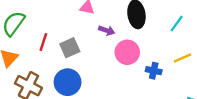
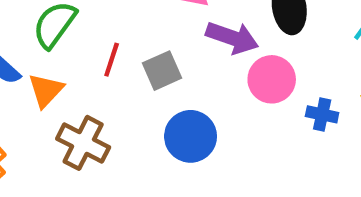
purple arrow: (107, 30) -> (232, 38), size x1.6
blue circle: (68, 82) -> (191, 136), moved

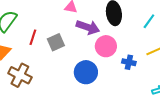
blue circle: (191, 136) -> (86, 72), moved

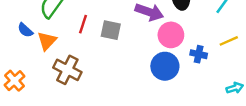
gray square: (56, 42) -> (111, 30), turned 36
blue circle: (86, 72) -> (165, 66), moved

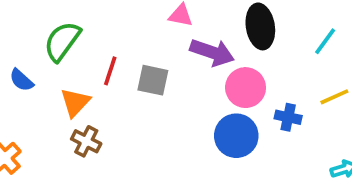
orange triangle: (47, 41) -> (75, 102), moved
brown cross: (67, 70) -> (86, 141), size x0.7

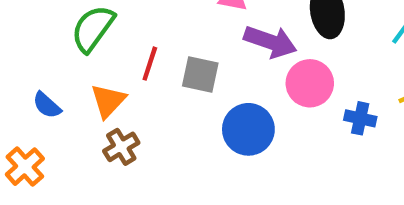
blue semicircle: (21, 80) -> (47, 105), moved
blue circle: (236, 136) -> (248, 129), moved
brown cross: (86, 141) -> (121, 147), turned 32

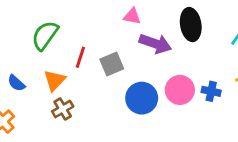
gray square: (200, 75) -> (112, 64), turned -35
pink circle: (310, 83) -> (180, 90), moved

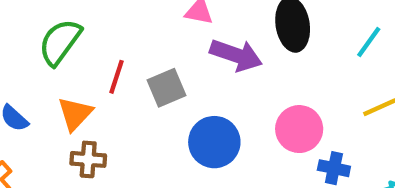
pink circle: (180, 90) -> (299, 129), moved
blue cross: (211, 91) -> (334, 168), moved
brown cross: (63, 109) -> (88, 159), turned 35

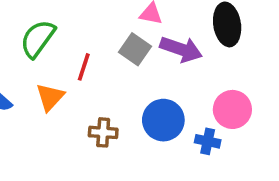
gray square: (166, 88) -> (135, 49), moved, turned -32
brown cross: (88, 159) -> (103, 132), moved
blue cross: (334, 168) -> (208, 141), moved

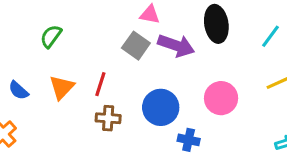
green semicircle: (38, 39) -> (51, 36), size x0.7
red line: (84, 67) -> (100, 84), moved
blue cross: (208, 141) -> (189, 140), moved

